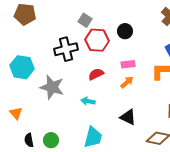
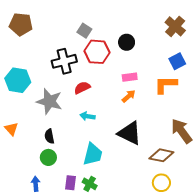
red semicircle: (96, 74) -> (82, 88), moved
black triangle: (128, 117) -> (130, 133), size x1.4
black semicircle: (29, 140) -> (49, 136), moved

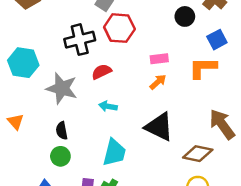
black circle: (127, 42) -> (185, 16), moved

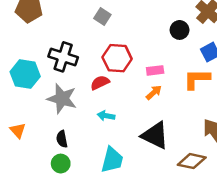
red hexagon: (119, 28) -> (117, 58), moved
black cross: (80, 40) -> (63, 57), moved, turned 32

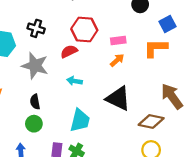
black cross: (63, 57) -> (36, 28), size x0.7

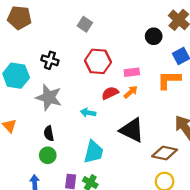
red semicircle: (69, 51) -> (110, 93), moved

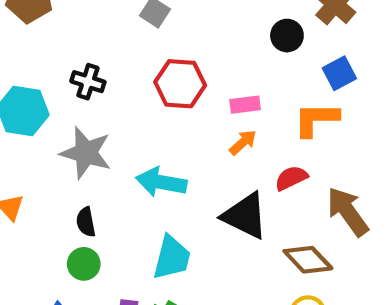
red semicircle: (110, 93) -> (291, 178), moved
cyan arrow: (88, 113) -> (161, 182), size x1.6
brown diamond: (165, 153) -> (308, 260), turned 35

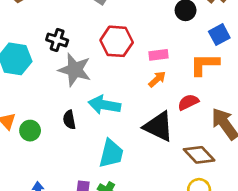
gray star: (86, 153) -> (75, 70), moved
black semicircle: (86, 222) -> (69, 120), moved
green circle: (84, 264) -> (30, 131), moved

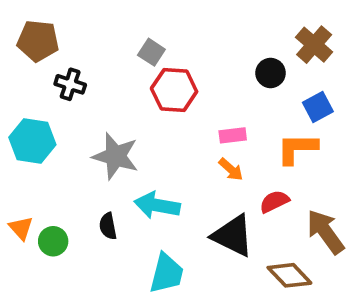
black cross: (57, 40) -> (70, 84), moved
red hexagon: (117, 41) -> (174, 90), moved
orange arrow: (157, 79) -> (231, 169), turned 84

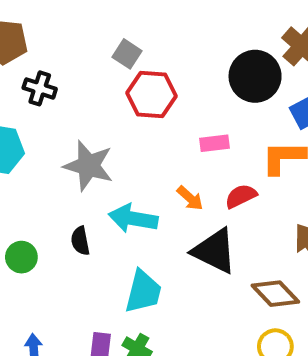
black circle: (271, 73) -> (255, 76), size x1.6
orange arrow: (231, 169) -> (190, 198), moved
red semicircle: (274, 202) -> (241, 196), moved

